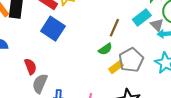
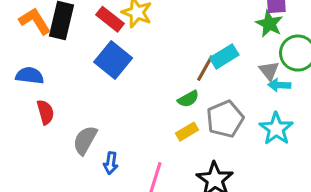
cyan rectangle: (142, 18) -> (224, 56), moved
red semicircle: (30, 66) -> (45, 112), moved
yellow rectangle: (116, 67) -> (187, 132), moved

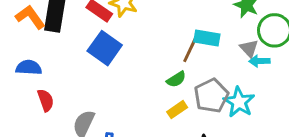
cyan rectangle: (224, 56) -> (207, 38), turned 45
cyan star: (276, 129) -> (239, 102), moved

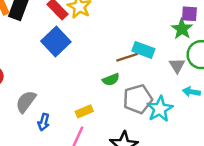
brown line: (190, 50) -> (127, 57), turned 35
cyan arrow: (259, 61) -> (191, 92), moved
yellow rectangle: (177, 110) -> (84, 111), moved

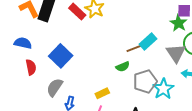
blue square: (56, 42) -> (61, 56), moved
cyan rectangle: (143, 50) -> (148, 42), turned -60
gray triangle: (177, 66) -> (176, 53), size x1.5

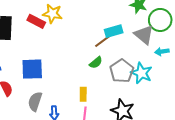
cyan rectangle: (148, 42) -> (114, 31), turned 42
blue square: (61, 56) -> (32, 69), turned -30
yellow rectangle: (102, 93) -> (83, 94), turned -48

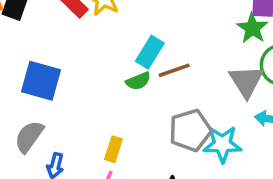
cyan rectangle: (114, 31) -> (150, 52), moved, turned -60
green semicircle: (96, 63) -> (138, 81), moved
cyan star: (142, 73) -> (222, 144), turned 30

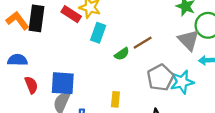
cyan rectangle: (150, 52) -> (98, 33), moved
blue square: (41, 81) -> (63, 83), moved

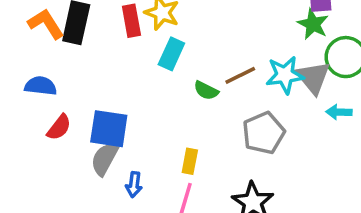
red rectangle: (71, 14) -> (131, 21), turned 42
green semicircle: (122, 54) -> (206, 90), turned 56
cyan star: (182, 82) -> (285, 75), moved
red semicircle: (31, 85) -> (59, 127), turned 54

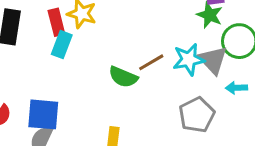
cyan rectangle: (171, 54) -> (62, 45), moved
green semicircle: (206, 90) -> (123, 77), size x1.4
gray pentagon: (264, 133) -> (197, 115), moved

